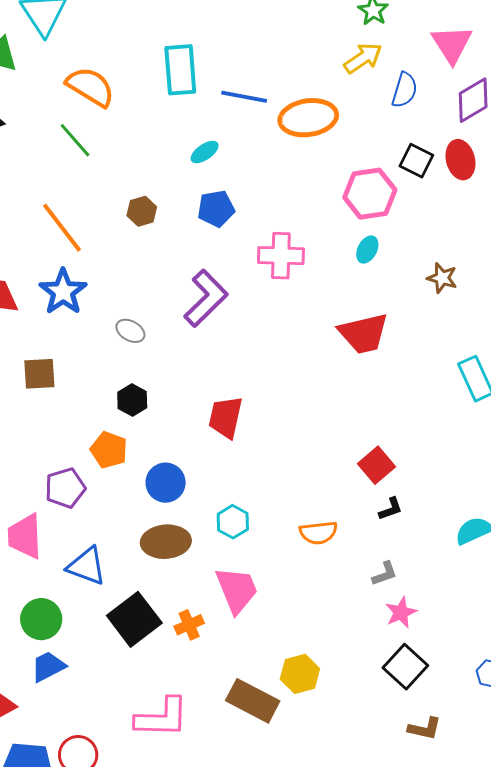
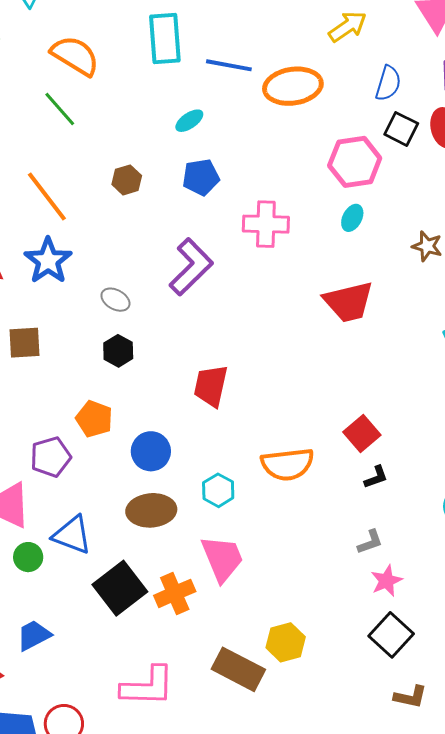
blue semicircle: (405, 90) -> (388, 83), moved
black hexagon: (132, 400) -> (118, 351), moved
orange semicircle: (318, 533) -> (287, 464), moved, size x1.4
green circle: (41, 619) -> (28, 557), moved, size x0.7
orange cross: (189, 625) -> (175, 593), size x1.4

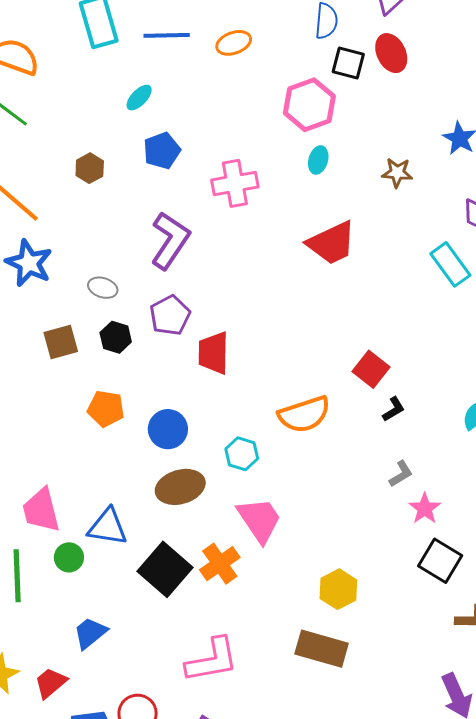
orange ellipse: (293, 86) -> (234, 43), size x0.6
brown square: (25, 343) -> (61, 342), moved
purple pentagon: (51, 457) -> (170, 315), moved
brown rectangle: (238, 669) -> (322, 649), moved

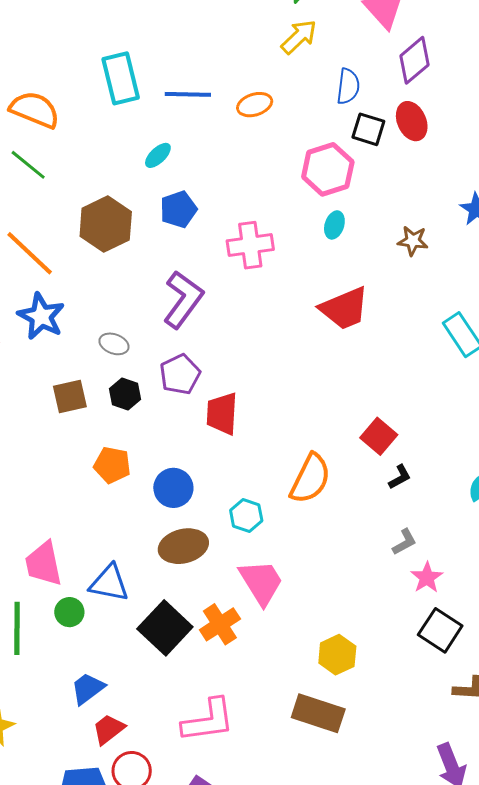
brown hexagon: (90, 168) -> (106, 224), size x1.8
orange semicircle: (304, 414) -> (310, 479), turned -48
red trapezoid: (51, 683) -> (109, 729), moved

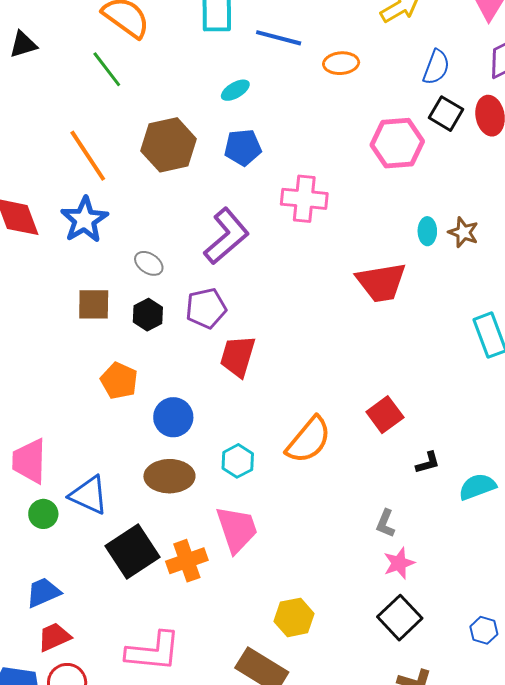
cyan ellipse: (334, 225) -> (427, 231), moved, turned -32
black L-shape: (400, 477) -> (428, 463), moved
gray L-shape: (404, 542) -> (385, 523), turned 128

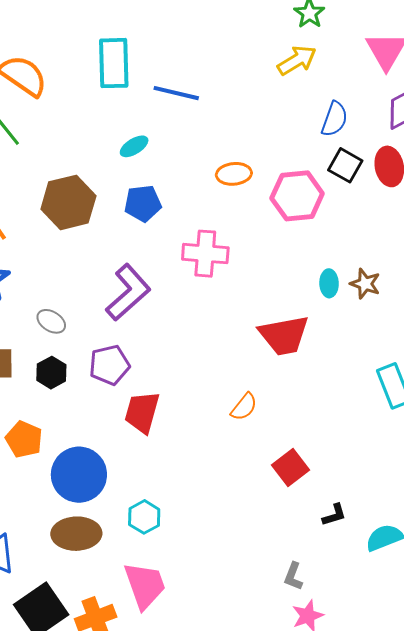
orange ellipse: (341, 63) -> (234, 174), moved
blue circle: (173, 417) -> (79, 475), size x1.4
orange semicircle: (309, 440) -> (244, 407), moved, size x0.6

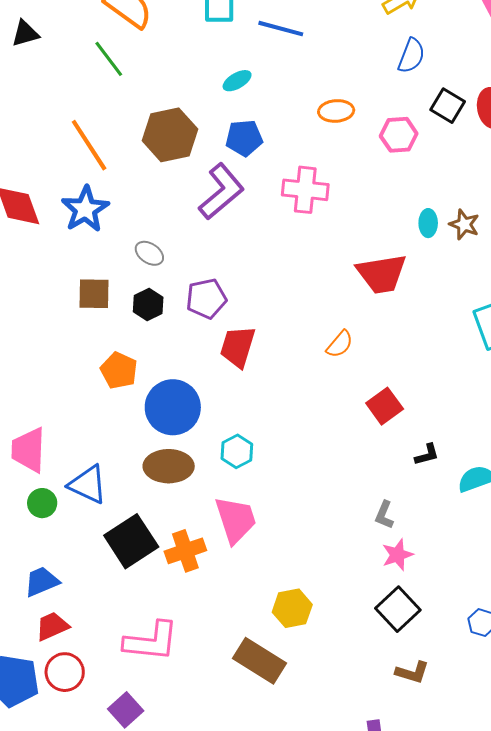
blue semicircle: (335, 119) -> (411, 56), moved
pink hexagon: (297, 196) -> (399, 135), size x0.7
purple L-shape: (128, 292) -> (221, 192), moved

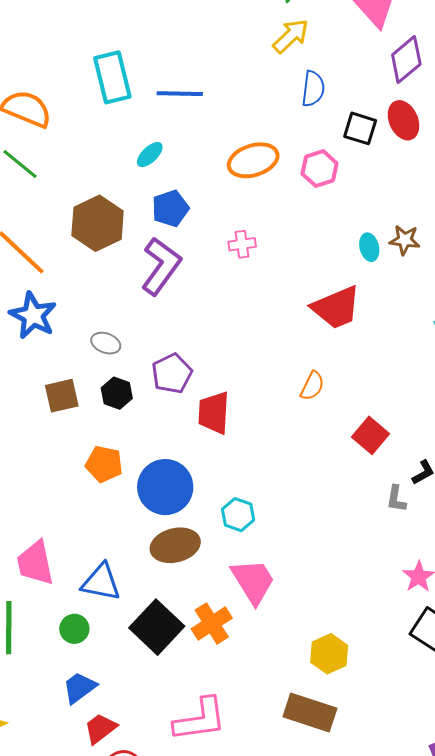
orange ellipse: (336, 111) -> (253, 160), size x1.4
pink cross: (305, 190) -> (242, 244), size x0.6
green circle: (42, 503) -> (74, 629), moved
gray L-shape: (384, 515) -> (396, 499), moved

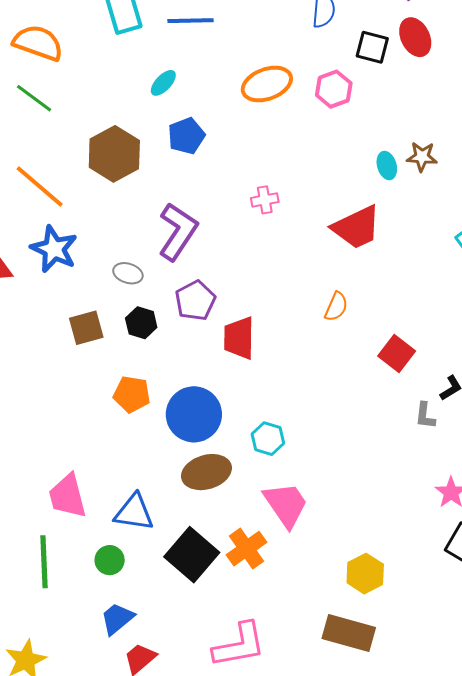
pink cross: (242, 244) -> (265, 200), moved
purple L-shape: (161, 266) -> (178, 232), moved

